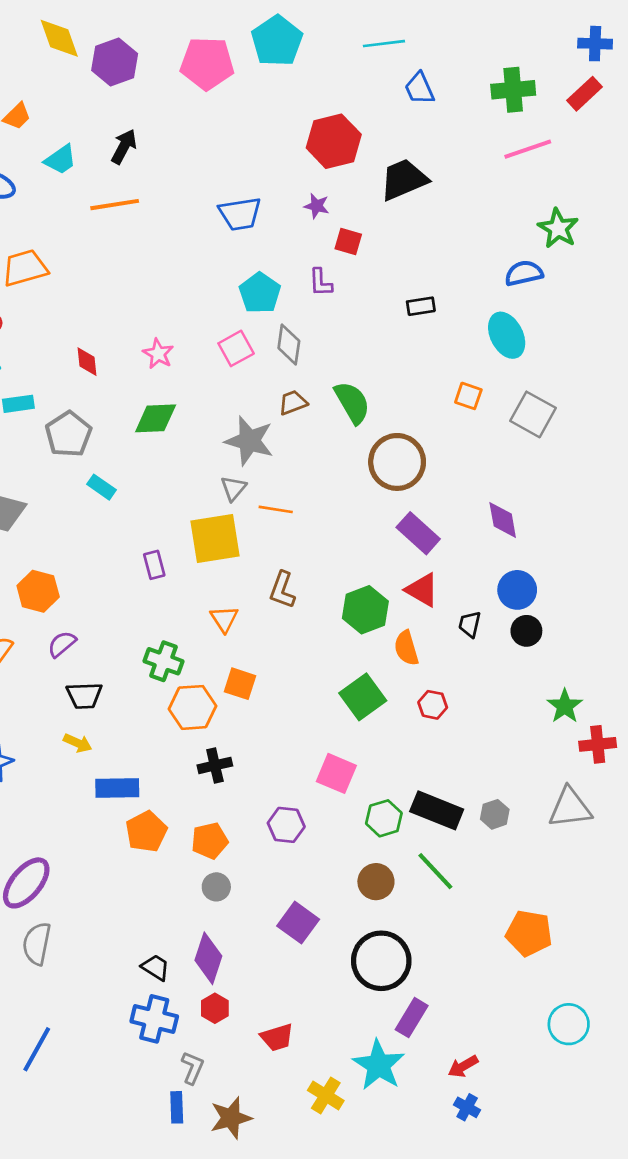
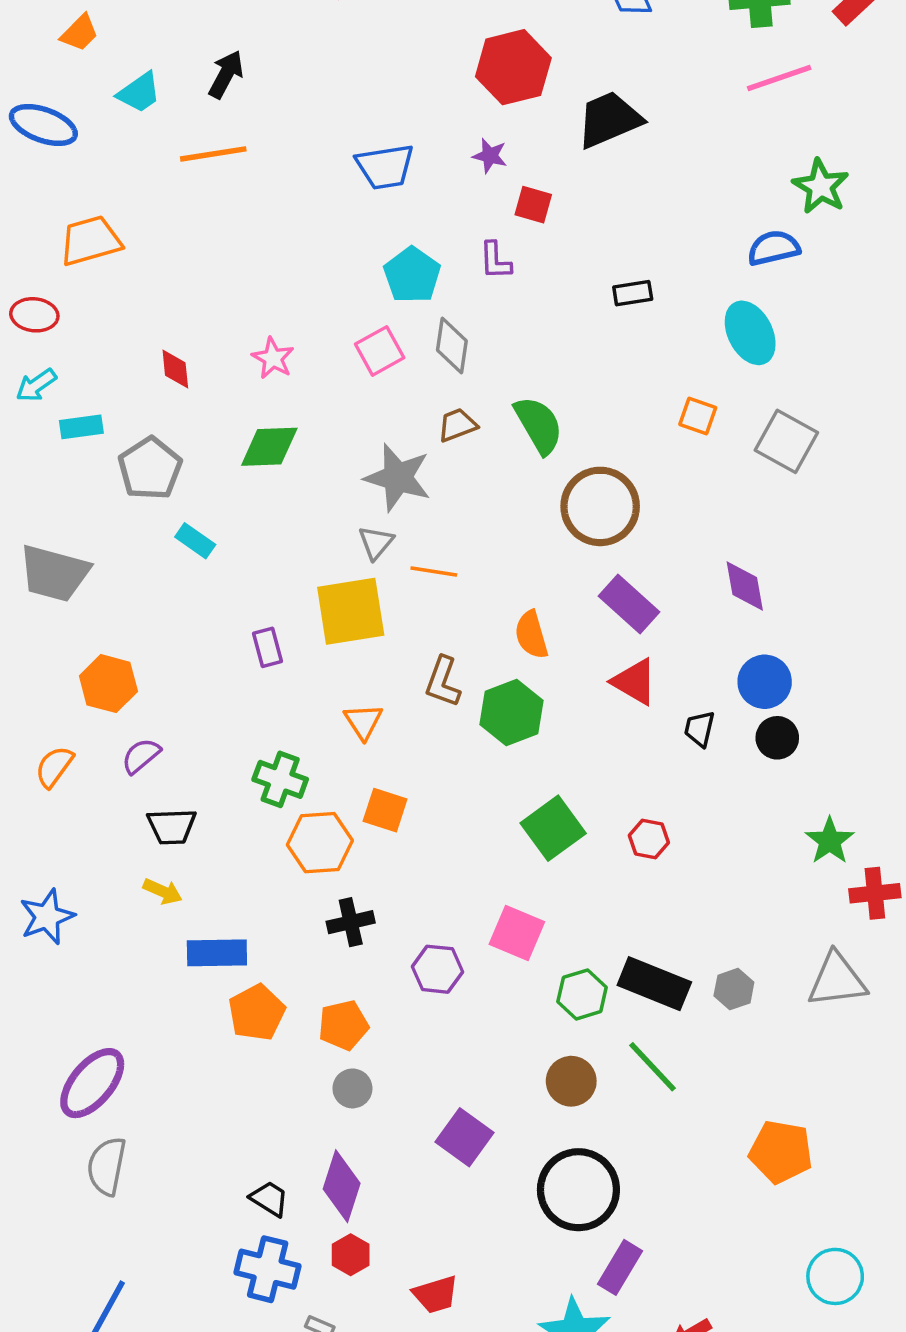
green hexagon: (365, 610) -> (512, 712), moved
orange semicircle: (406, 648) -> (531, 635), moved
purple hexagon: (286, 825) -> (437, 969), moved

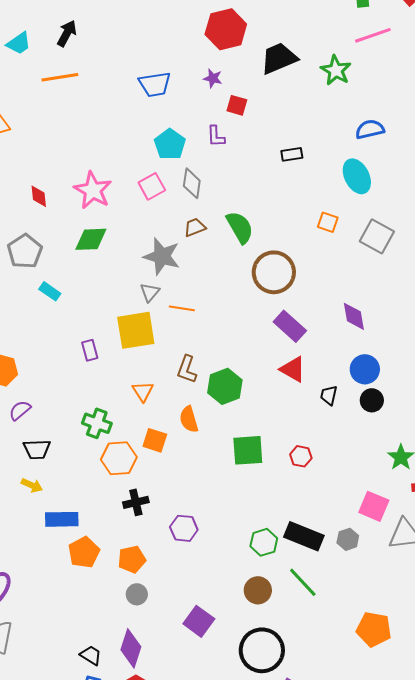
green star: (821, 186) -> (336, 70), moved
pink star: (273, 358) -> (93, 190), size x1.6
orange semicircle: (531, 635) -> (189, 419), moved
green square: (553, 828) -> (248, 450), turned 32
pink square: (517, 933) -> (374, 506), moved

